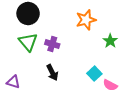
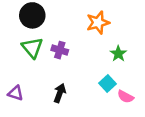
green star: (110, 41) -> (118, 54), moved
black arrow: (52, 72) -> (60, 93), moved, turned -133

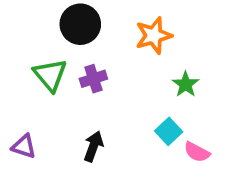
black circle: (32, 15) -> (80, 24), moved
purple cross: (60, 50) -> (93, 79), turned -35

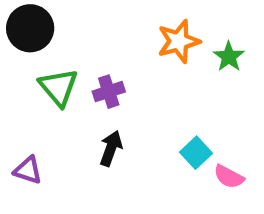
black circle: (80, 24) -> (30, 28), moved
green star: (186, 84) -> (229, 57), moved
black arrow: (93, 146) -> (111, 148), moved

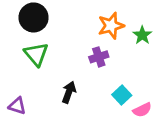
black circle: (30, 28) -> (34, 17), moved
purple cross: (109, 92) -> (99, 57), moved
pink semicircle: (229, 177) -> (142, 110), turned -54

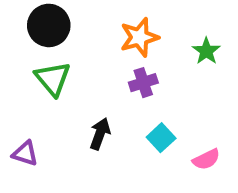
orange star: (111, 26) -> (139, 37), moved
cyan square: (122, 95) -> (161, 138), moved

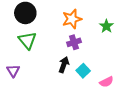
black arrow: (100, 134) -> (64, 65), moved
purple triangle: (25, 153) -> (13, 71), moved, turned 40

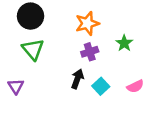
green star: (106, 26) -> (124, 43), moved
pink semicircle: (106, 82) -> (135, 86), moved

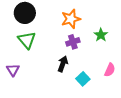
cyan square: (101, 86) -> (83, 79), moved
pink semicircle: (135, 86) -> (110, 70), turned -40

